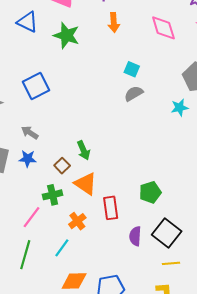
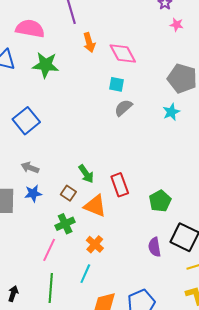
pink diamond: (163, 28) -> (123, 53), moved
red rectangle: (111, 208) -> (120, 185), moved

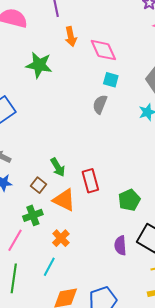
green star: (46, 65) -> (39, 65), moved
cyan square: (116, 84) -> (111, 80), moved
gray semicircle: (123, 108) -> (100, 104), turned -30

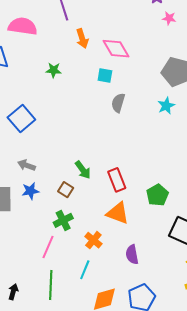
green star: (39, 65) -> (54, 70), size x0.6
cyan square: (111, 80) -> (105, 76), moved
orange triangle: (64, 200) -> (118, 213), moved
purple semicircle: (120, 245) -> (132, 254), moved

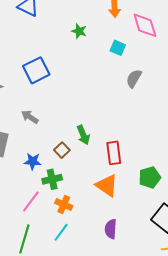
cyan square: (105, 76) -> (118, 48), moved
blue star: (30, 191) -> (33, 161), moved
orange cross: (93, 240) -> (64, 204), moved, turned -30

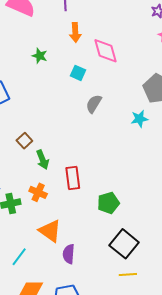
brown square: (62, 150) -> (24, 141), moved
orange triangle: (107, 185) -> (50, 231), moved
orange cross: (64, 204) -> (38, 192), moved

